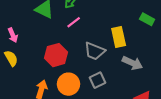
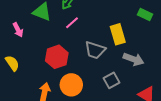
pink arrow: (13, 35) -> (18, 30), moved
gray square: (98, 80) -> (112, 80), moved

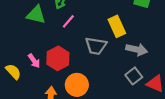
pink arrow: (18, 30) -> (34, 61), moved
gray square: (112, 80) -> (134, 76), moved

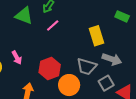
gray trapezoid: (96, 46) -> (87, 66), moved
red hexagon: (58, 58) -> (50, 68), moved
orange circle: (77, 85) -> (69, 85), moved

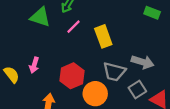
yellow rectangle: (96, 36) -> (103, 36), moved
pink arrow: (17, 58) -> (34, 65), turned 48

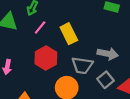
red hexagon: (72, 76) -> (46, 58), moved

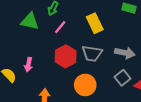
yellow rectangle: (69, 34) -> (95, 23), moved
gray trapezoid: (82, 65) -> (92, 53), moved

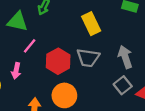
pink line: (60, 27) -> (30, 46), moved
gray arrow: (125, 53) -> (125, 57), turned -120
orange circle: (85, 85) -> (64, 95), moved

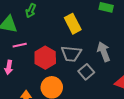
pink line: (30, 46) -> (20, 45), turned 40
gray square: (123, 85) -> (86, 72), moved

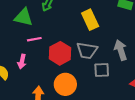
gray square: (86, 72) -> (102, 70), turned 35

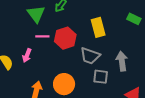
green triangle: (24, 17) -> (36, 14), turned 30
red hexagon: (60, 53) -> (65, 38), moved

